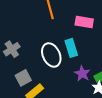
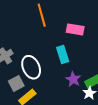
white ellipse: (51, 55) -> (31, 67), moved

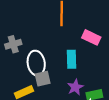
gray square: (16, 84) -> (43, 79), moved

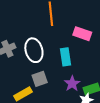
white ellipse: (36, 63) -> (34, 50), moved

